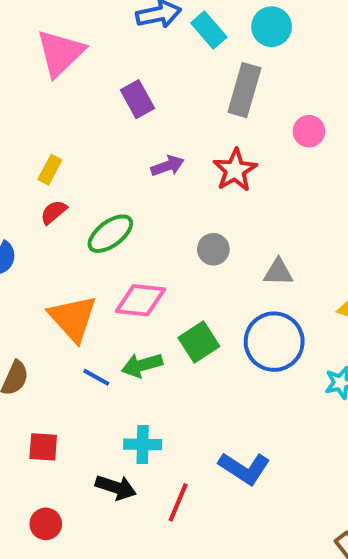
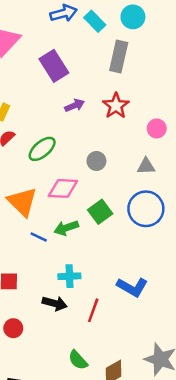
purple rectangle: (137, 99) -> (54, 66), size x1.4
pink circle: (309, 131) -> (157, 128), moved
gray circle: (213, 249) -> (96, 161), moved

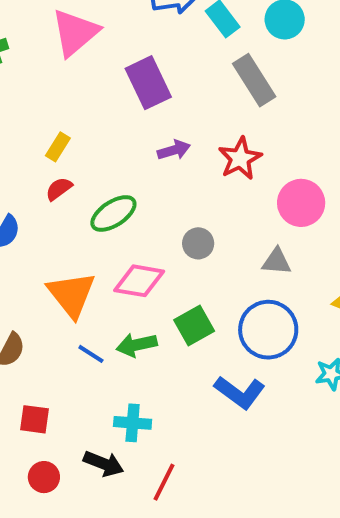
gray rectangle: (119, 56) -> (254, 80), turned -52
pink circle: (157, 128) -> (301, 203), size x1.5
blue L-shape: (132, 287) -> (240, 392), moved
red circle: (13, 328) -> (44, 477), moved

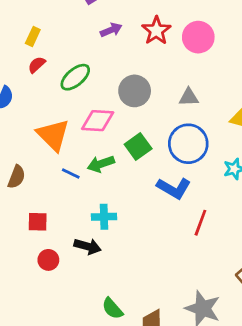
pink circle: (301, 203) -> (198, 37), moved
gray circle: (198, 243) -> (135, 91), size x1.5
red line: (164, 482) -> (200, 223), moved

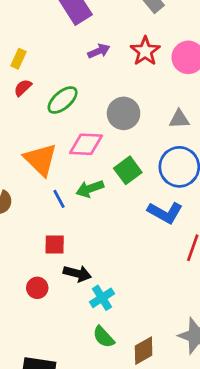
blue line: (71, 174) -> (59, 199), turned 36
cyan cross: (104, 217) -> (102, 298), moved, turned -30
red square: (38, 222) -> (55, 244), moved

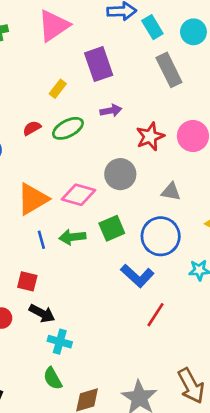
red star: (145, 51) -> (150, 137), moved
yellow rectangle: (18, 59) -> (58, 89), moved
green ellipse: (63, 100) -> (68, 128), moved
orange triangle: (41, 160) -> (33, 199), turned 32
cyan cross: (102, 298) -> (60, 342), turned 35

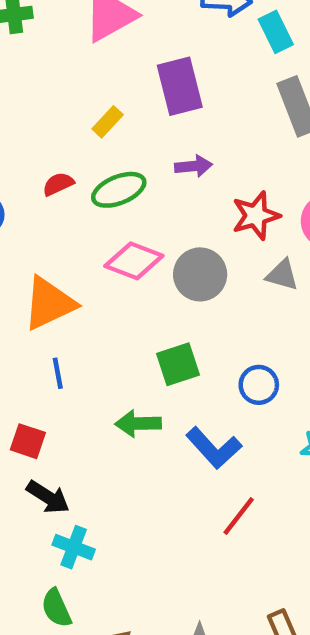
gray triangle: (171, 192) -> (282, 275), moved
pink diamond: (78, 195) -> (134, 261), moved
blue circle: (161, 236) -> (259, 385), size x0.6
green arrow: (72, 237) -> (138, 424), moved

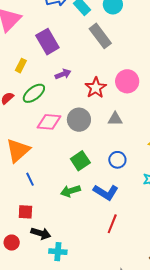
gray triangle: (282, 275) -> (115, 119), moved
red line: (239, 516) -> (112, 224), moved

